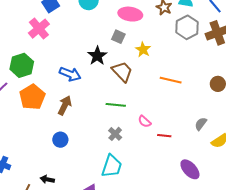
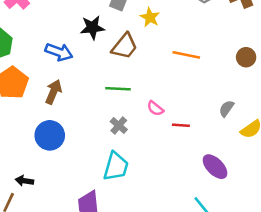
black star: (97, 56) -> (92, 28), turned 30
brown trapezoid: (122, 72) -> (124, 46), turned 85
blue circle: (60, 140) -> (50, 135), size x1.5
black arrow: (47, 179) -> (24, 181), moved

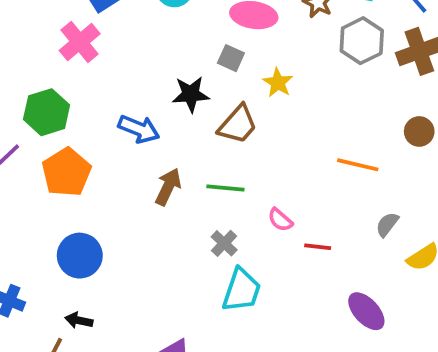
orange line: (186, 55) -> (358, 165), moved
brown circle: (246, 57) -> (419, 131), moved
brown arrow: (54, 92) -> (168, 187), moved
blue circle: (50, 135) -> (80, 256), moved
cyan trapezoid: (116, 166) -> (241, 290), moved

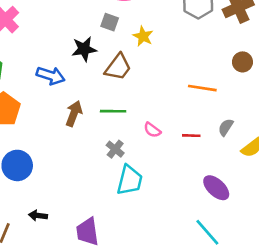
red line: (318, 247) -> (191, 136), moved
black arrow: (79, 320) -> (38, 216), moved

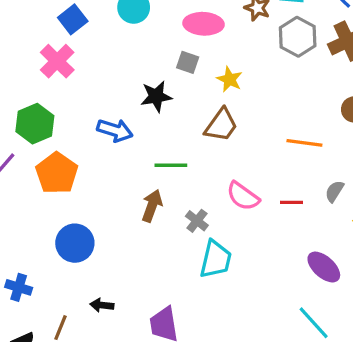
brown trapezoid: (118, 67) -> (221, 125), moved
green line: (113, 111) -> (171, 165), moved
brown arrow: (74, 114) -> (152, 206), moved
pink semicircle: (152, 130) -> (243, 196), size x1.5

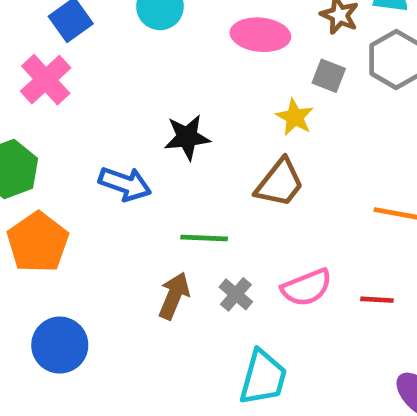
gray square: (188, 62) -> (329, 76), moved
pink semicircle: (243, 196) -> (307, 287), turned -60
gray cross: (197, 221) -> (236, 294), moved

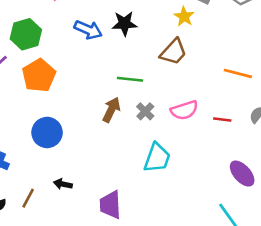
blue arrow: (125, 184) -> (88, 30), moved

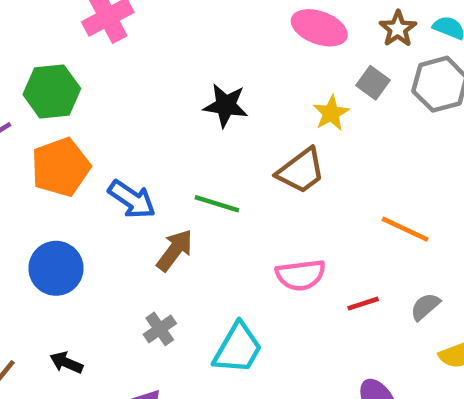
blue arrow: (88, 30) -> (132, 199), moved
gray cross: (145, 111) -> (160, 329), moved
red line: (222, 119) -> (363, 304), turned -36

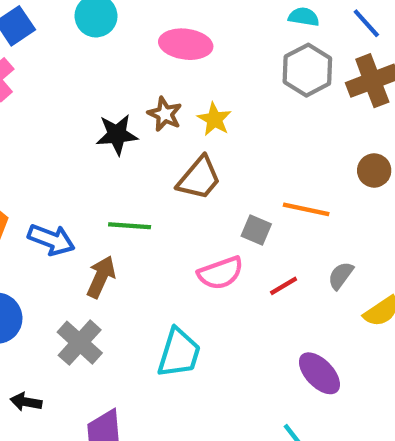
brown star: (398, 29) -> (165, 114), moved
gray square: (373, 83) -> (256, 230), moved
gray cross: (160, 329) -> (80, 343), moved, size x1.5

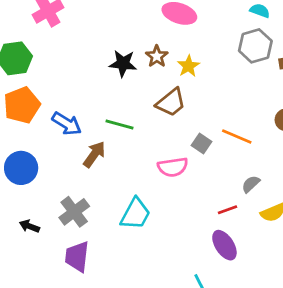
red line: (284, 286) -> (228, 210), moved
gray cross: (80, 343) -> (74, 212), moved

